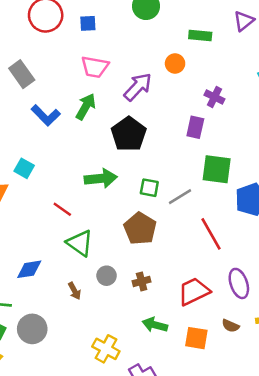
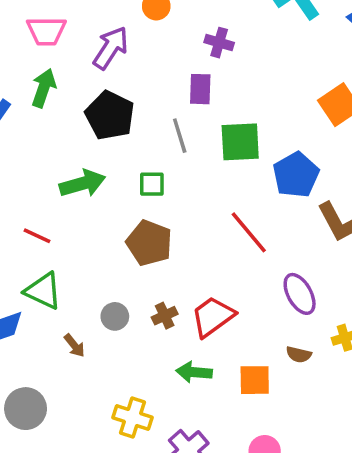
gray line: (180, 197) -> (180, 136), moved, turned -65
green triangle: (80, 243) -> (43, 291), moved
red trapezoid: (194, 291) -> (213, 317), moved

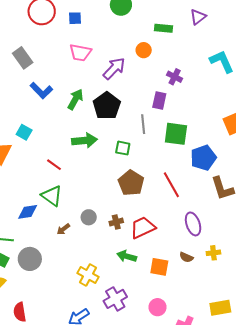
green arrow: (44, 88) -> (75, 99), moved
brown pentagon: (149, 243) -> (131, 183), moved
brown arrow: (74, 346) -> (63, 229), turned 80

